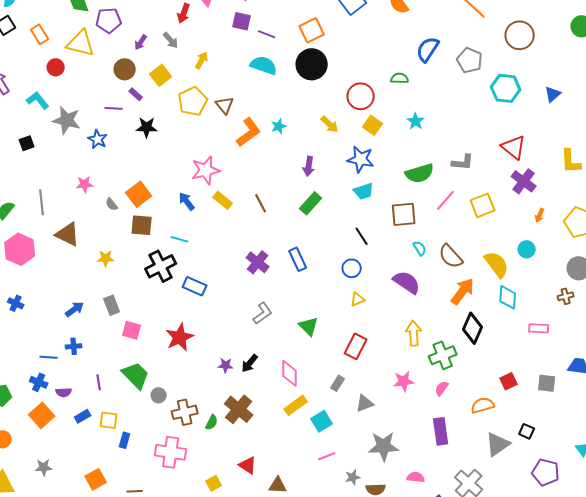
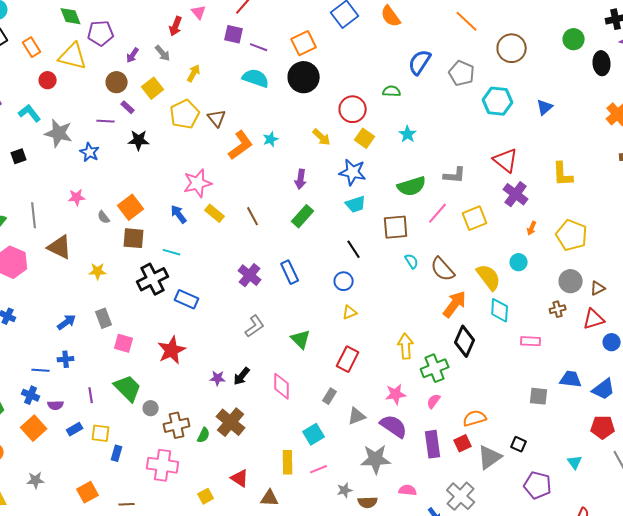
purple semicircle: (407, 282) -> (394, 426), moved
red square: (509, 381) -> (463, 443), moved
yellow rectangle: (296, 405) -> (288, 462), moved, turned -55

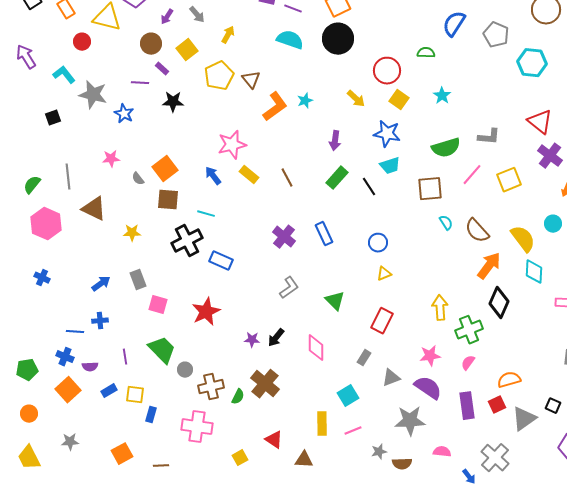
black line: (354, 249) -> (369, 187), moved

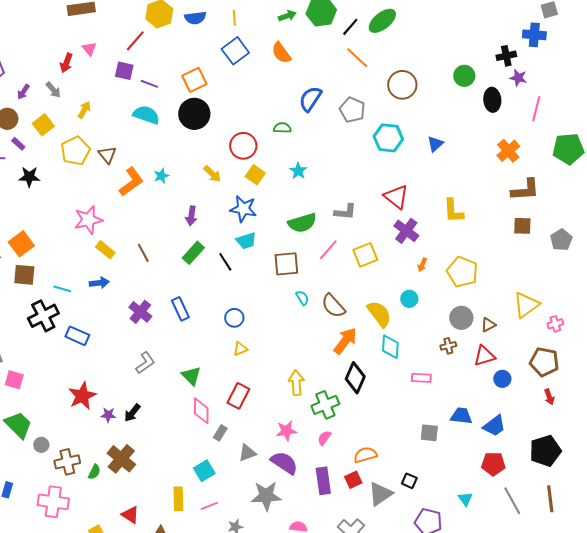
blue arrow: (213, 176) -> (99, 283), moved, turned 120
red star: (206, 312) -> (82, 396), moved
pink diamond: (316, 348) -> (201, 411), moved

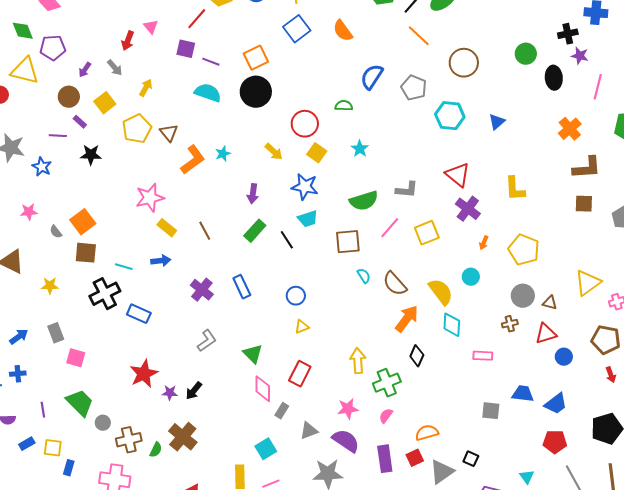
brown triangle: (488, 325) -> (550, 303), turned 42
black diamond: (355, 378) -> (417, 356), size x0.7

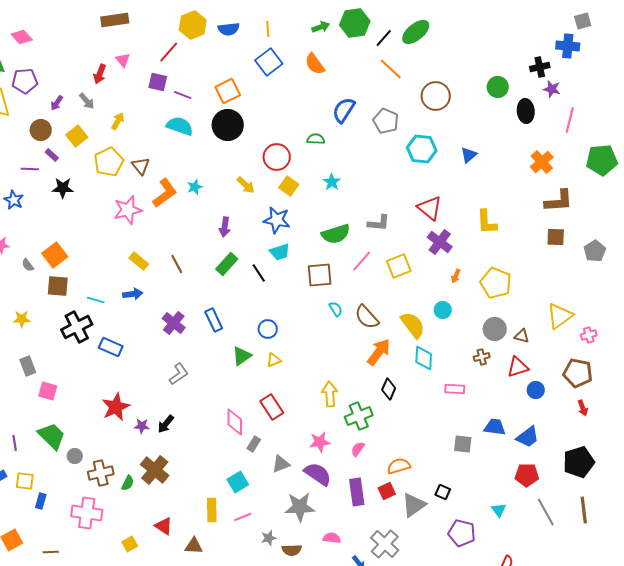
pink star: (150, 198) -> (128, 210), moved
green triangle: (253, 354) -> (242, 356), moved, turned 40
red rectangle: (300, 374) -> (272, 407), turned -60

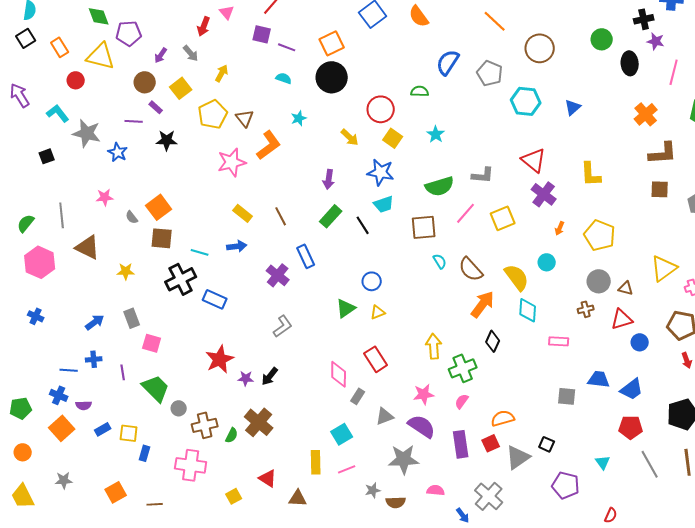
cyan semicircle: (180, 126) -> (284, 78), size x0.6
cyan star: (195, 187) -> (299, 118), moved
blue rectangle: (214, 320) -> (306, 256), moved
purple line: (15, 443) -> (123, 372), moved

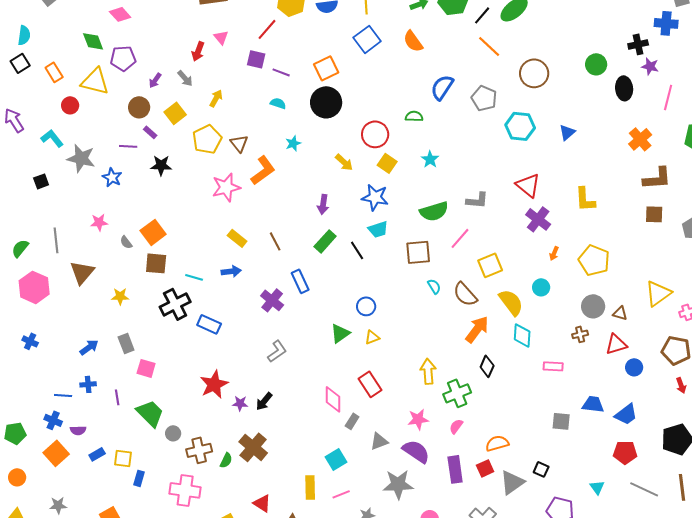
yellow square: (503, 218) -> (490, 265), moved
brown triangle: (88, 247) -> (82, 272), turned 44
gray line: (650, 464) -> (644, 489), turned -36

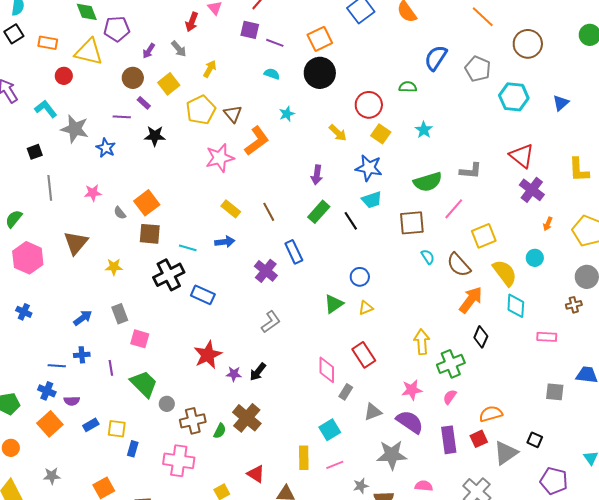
orange rectangle: (54, 72) -> (48, 43), turned -48
gray line: (56, 240) -> (50, 188), moved

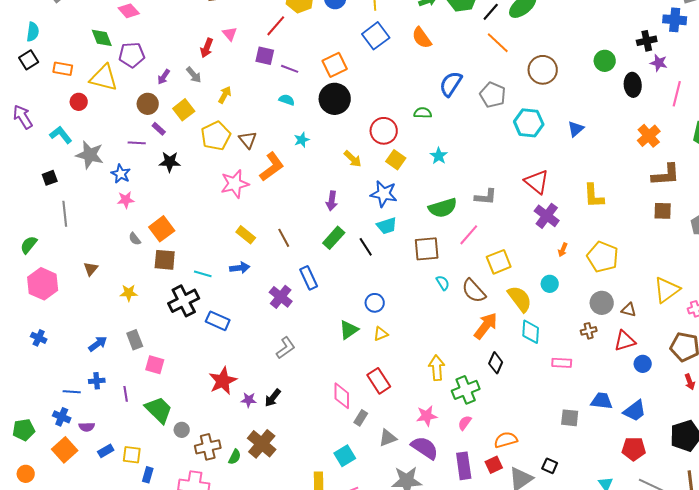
pink star: (93, 193) -> (126, 200), moved
brown triangle: (76, 243) -> (91, 269), size x0.6

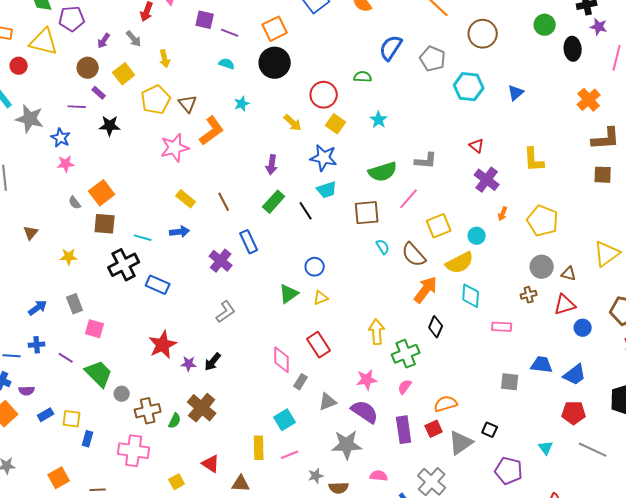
yellow arrow: (225, 95) -> (165, 59), turned 138
red triangle: (537, 182) -> (477, 146), size x0.6
cyan circle: (550, 284) -> (477, 236), moved
yellow semicircle: (520, 299) -> (460, 263), turned 100
purple line: (126, 394) -> (66, 358), turned -49

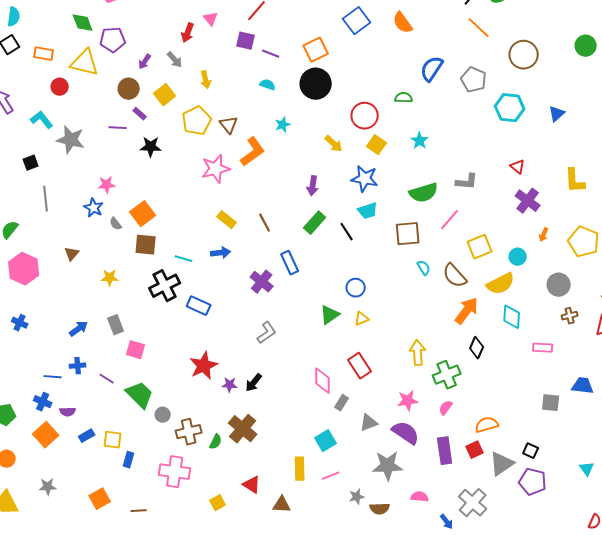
blue star: (61, 138) -> (94, 208), moved
gray circle: (542, 267) -> (559, 285), moved
purple pentagon: (509, 471) -> (533, 482), moved

